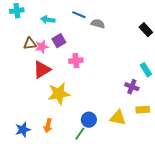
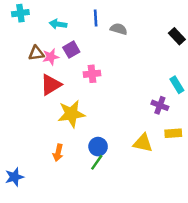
blue line: (79, 15) -> (96, 18), turned 64
blue circle: (89, 120) -> (98, 147), moved
blue star: (23, 130) -> (14, 177), moved

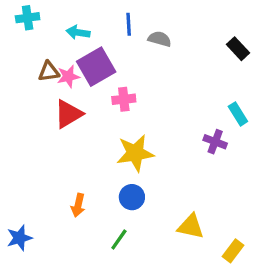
purple square: (71, 50) -> (96, 67), size x1.6
yellow star: (71, 114) -> (135, 153), moved
yellow rectangle: (173, 133) -> (233, 251), moved, turned -49
yellow triangle: (143, 143) -> (191, 226), moved
green line: (97, 162) -> (119, 240), moved

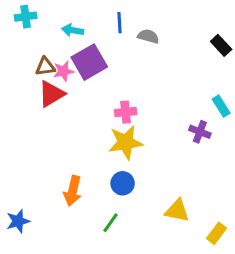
pink cross: (124, 99) -> (126, 112), moved
red triangle: (68, 114) -> (51, 94), moved
orange arrow: (78, 205) -> (73, 191), size x1.4

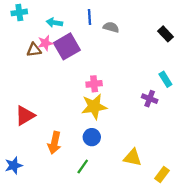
pink star: (63, 71) -> (45, 43), moved
red triangle: (51, 94) -> (25, 116), moved

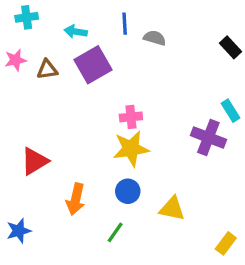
pink star: (45, 43) -> (16, 60), moved
purple cross: (150, 99) -> (208, 137), size x1.5
yellow triangle: (133, 158) -> (172, 209), moved

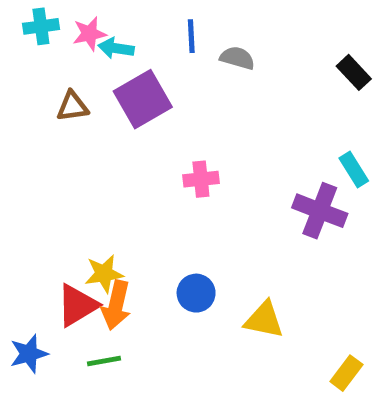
pink star: (16, 60) -> (89, 34), moved
yellow star: (131, 149) -> (104, 274), moved, size x0.7
red triangle: (35, 161) -> (77, 305), moved
green line: (115, 232) -> (104, 361), moved, turned 45

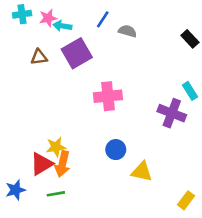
blue line: (191, 36) -> (103, 19), turned 36
pink cross: (201, 179) -> (108, 96), size x1.5
blue circle: (196, 293) -> (116, 150), moved

